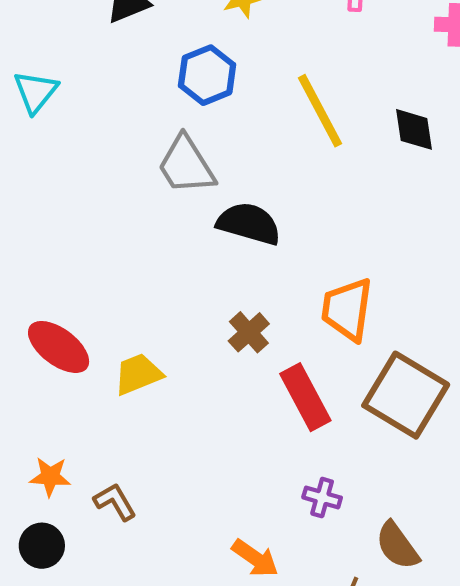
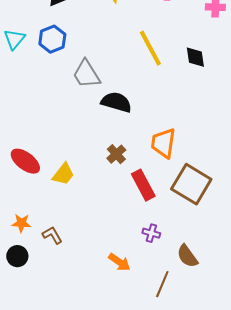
blue hexagon: (207, 75) -> (52, 39), moved
yellow trapezoid: (138, 374) -> (63, 174), turned 150

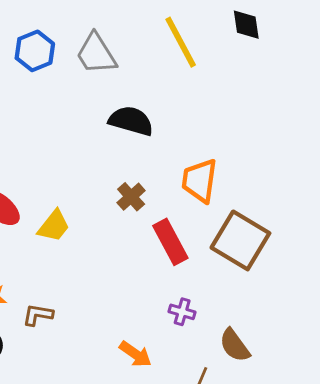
blue hexagon: (52, 39) -> (35, 51), moved
black diamond: (195, 57) -> (246, 25), moved
gray trapezoid: (86, 74) -> (96, 54), moved
brown L-shape: (52, 235) -> (38, 315), turned -50

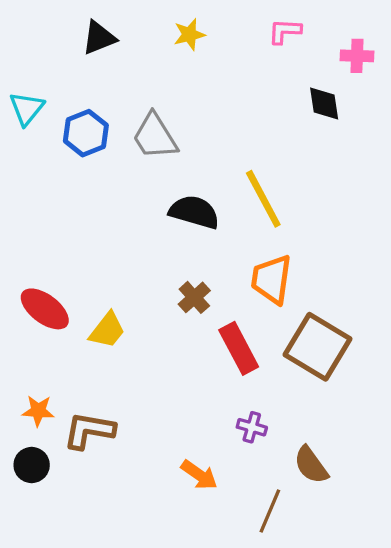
yellow line: (181, 42) -> (263, 199), moved
brown L-shape: (38, 315) -> (89, 431), size x1.5

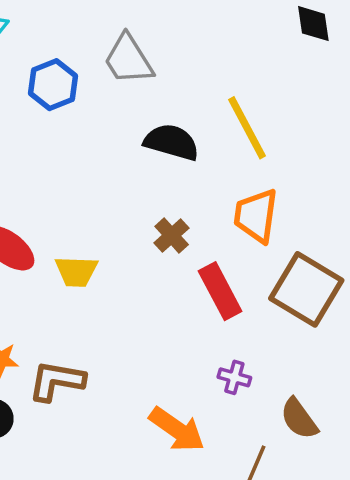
blue hexagon: (86, 133) -> (53, 85), moved
yellow trapezoid: (107, 330) -> (76, 271), turned 54
orange arrow: (199, 475) -> (177, 429), size x1.4

